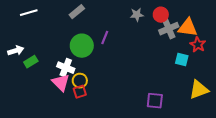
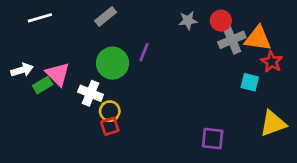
pink triangle: (61, 83) -> (58, 74), moved

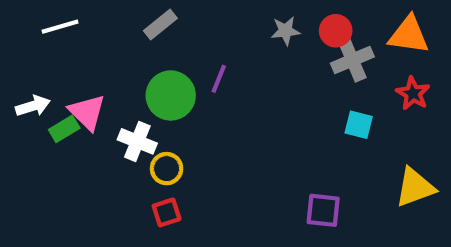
orange triangle: (258, 38) -> (409, 35), moved
cyan square: (250, 82) -> (359, 125), moved
red square: (110, 126) -> (167, 212), moved

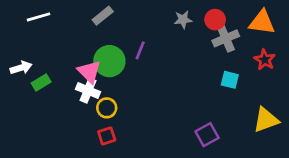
pink triangle: (87, 112) -> (89, 72), moved
purple square: (323, 210) -> (207, 135), turned -35

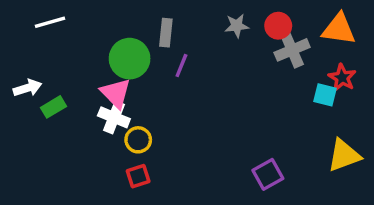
gray rectangle: (103, 16) -> (166, 33), moved, turned -45
green circle: (109, 61) -> (130, 59), moved
cyan square: (230, 80) -> (325, 95), moved

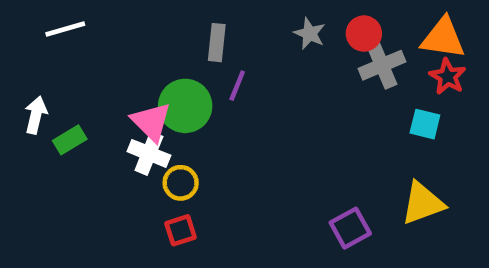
gray star: (237, 26) -> (310, 34), turned 30
green circle: (130, 59) -> (185, 106), moved
red star: (342, 78) -> (448, 77), moved
white arrow: (28, 88) -> (36, 115), turned -60
yellow triangle: (344, 155) -> (423, 203), moved

